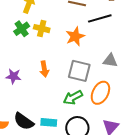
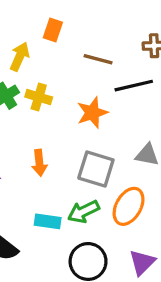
cyan rectangle: (49, 122) -> (48, 221), moved

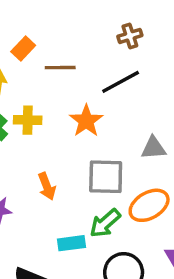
orange rectangle: (53, 30) -> (23, 48), turned 40
brown line: (98, 59) -> (60, 68), moved
orange ellipse: (129, 206) -> (149, 205), turned 45

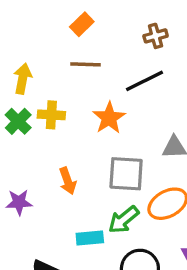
orange rectangle: (23, 48) -> (82, 24), moved

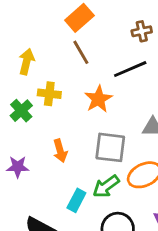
orange rectangle: (82, 24) -> (79, 18), size x1.4
brown line: (86, 64) -> (81, 52), turned 55
green cross: (18, 121) -> (21, 111), moved
cyan rectangle: (90, 238) -> (76, 200), turned -60

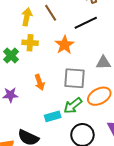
yellow arrow: (27, 62) -> (27, 17), moved
cyan rectangle: (76, 200) -> (53, 116), turned 49

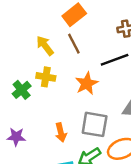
yellow arrow: (27, 17) -> (45, 46), turned -54
orange arrow: (40, 82) -> (61, 132), moved

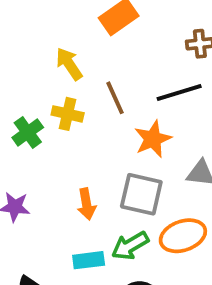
brown line: (74, 44) -> (115, 98), moved
orange star: (87, 83) -> (153, 139), moved

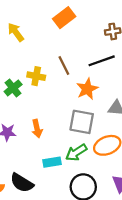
yellow arrow: (69, 64) -> (16, 32), moved
orange arrow: (87, 204) -> (37, 129), moved

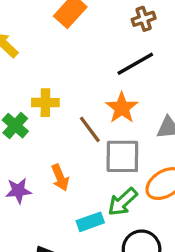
brown line: (64, 65) -> (90, 129), moved

